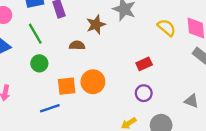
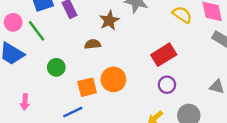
green line: (35, 34) -> (37, 31), moved
red rectangle: (144, 64) -> (164, 55), size x1.5

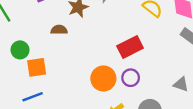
orange circle: (113, 79) -> (103, 78), moved
orange square: (87, 87) -> (37, 67), moved

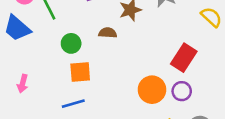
red rectangle: (130, 47) -> (184, 58), turned -35
green circle: (20, 50) -> (71, 43), moved

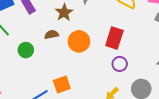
orange square: (80, 72) -> (62, 84), moved
orange circle: (152, 90) -> (79, 41), moved

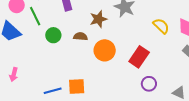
green circle: (26, 50) -> (53, 35), moved
purple circle: (120, 64) -> (149, 84), moved

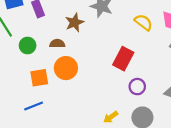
orange circle: (105, 50) -> (66, 68), moved
orange square: (77, 86) -> (39, 78), moved

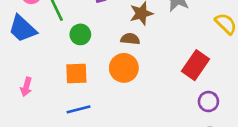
brown semicircle: (57, 44) -> (130, 39), moved
orange square: (39, 78) -> (76, 73), moved

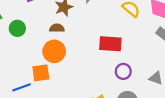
red rectangle: (195, 65) -> (110, 44), turned 65
orange square: (76, 73) -> (41, 73), moved

